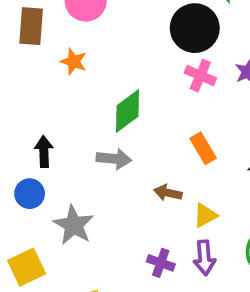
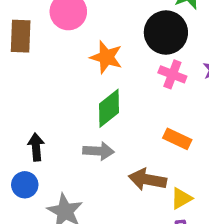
orange star: (74, 62) -> (106, 57), moved, size x1.4
orange rectangle: (203, 148) -> (177, 139), turned -32
brown arrow: (168, 193) -> (148, 180), size x1.5

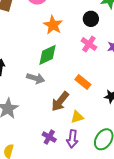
black circle: (166, 33) -> (91, 19), size x0.6
brown arrow: (148, 180) -> (60, 101), turned -75

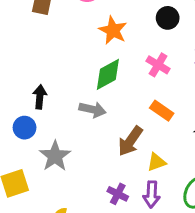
pink cross: (89, 44) -> (158, 65), moved

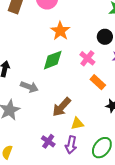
black circle: (168, 18) -> (105, 37), moved
gray arrow: (93, 110) -> (29, 87), moved
orange rectangle: (162, 111) -> (98, 82), moved

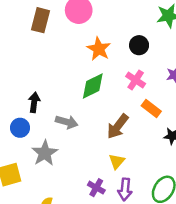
black circle: (105, 37) -> (139, 45), moved
brown arrow: (62, 107) -> (118, 126), moved
yellow triangle: (77, 124) -> (117, 161), moved, turned -32

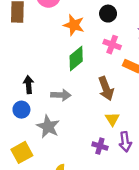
brown arrow: (118, 126) -> (106, 89), turned -45

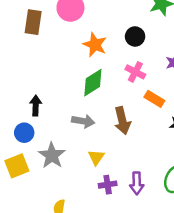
gray arrow: (61, 95) -> (83, 121), moved
yellow triangle: (112, 119) -> (96, 157), moved
purple cross: (100, 146) -> (108, 185), turned -32
yellow square: (22, 152) -> (17, 166), moved

